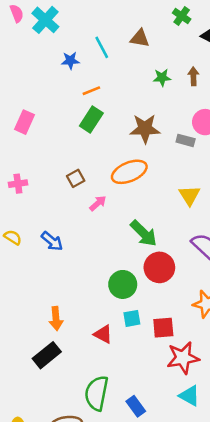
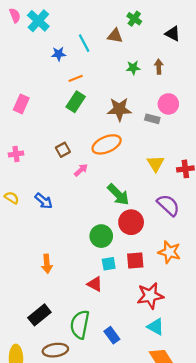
green cross: (182, 16) -> (134, 19), moved
red square: (163, 328) -> (135, 261), moved
red triangle: (103, 334) -> (95, 284), moved
black rectangle: (47, 355) -> (39, 315), moved

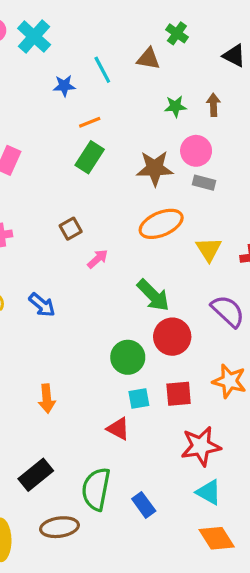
pink circle: (168, 104) -> (196, 151), moved
orange ellipse: (107, 144) -> (161, 224), moved

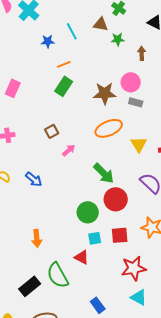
green star: (175, 106) -> (118, 39), moved
green semicircle: (96, 489) -> (58, 275), moved, turned -40

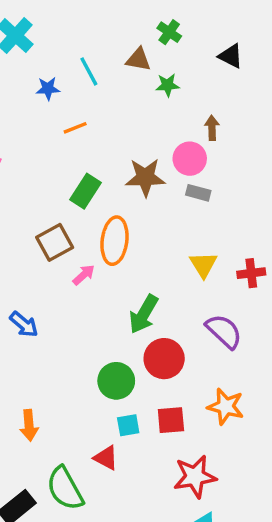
brown arrow: (142, 53) -> (212, 128), moved
green rectangle: (64, 86) -> (85, 191), moved
orange ellipse: (109, 128) -> (114, 241), moved, turned -60
brown square: (52, 131) -> (55, 242), size x1.5
green arrow: (104, 173) -> (144, 314), turned 75

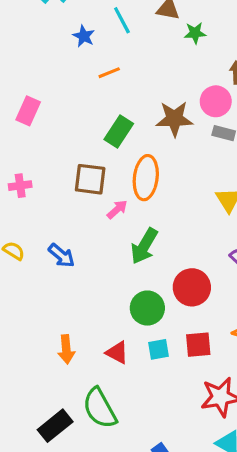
blue star: (48, 89) -> (84, 36), turned 30
brown square: (55, 242) -> (90, 179), turned 36
green arrow: (144, 314) -> (144, 246), moved
red triangle: (106, 458) -> (117, 353), moved

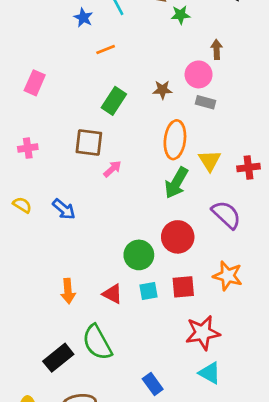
brown star: (174, 119) -> (162, 90), size x0.6
orange ellipse: (146, 178) -> (175, 140), moved
green arrow: (144, 246) -> (176, 183), moved

